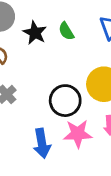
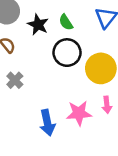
black circle: (65, 101) -> (67, 53), moved

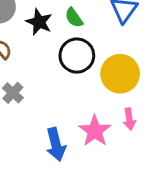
pink star: (79, 113) -> (95, 131), turned -30

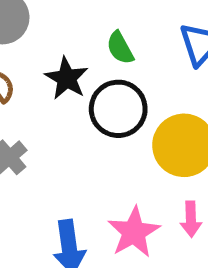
black star: (39, 22) -> (67, 78), moved

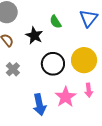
black circle: (118, 109) -> (53, 64), moved

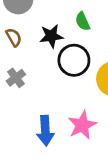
black star: (34, 36) -> (51, 36), turned 30
black circle: (53, 64) -> (74, 60), moved

